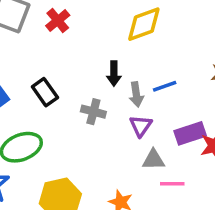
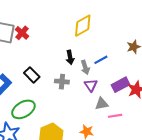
red cross: (58, 21) -> (22, 33), moved

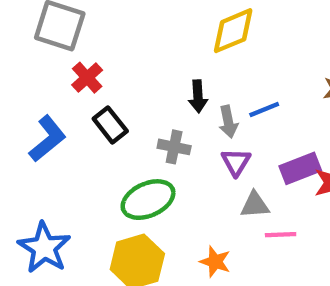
red cross: (22, 33) -> (87, 78), moved
green ellipse: (23, 109) -> (148, 200), moved

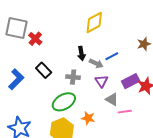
red cross: (87, 78) -> (35, 39), moved
gray arrow: (228, 122) -> (96, 63), turned -48
gray triangle: (255, 205) -> (112, 99), turned 40
orange star: (215, 262) -> (88, 118), moved

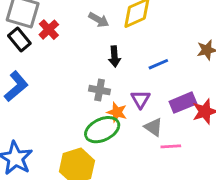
gray arrow: (96, 63) -> (99, 20), moved
black rectangle: (44, 70) -> (19, 40), moved
green ellipse: (64, 102) -> (102, 130), moved
orange star: (88, 118) -> (117, 112), moved

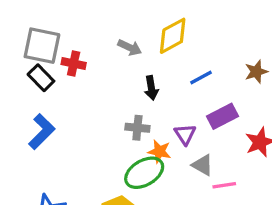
red cross: (49, 30) -> (74, 63), turned -30
blue line: (158, 64) -> (201, 77), moved
purple rectangle: (183, 103) -> (223, 116), moved

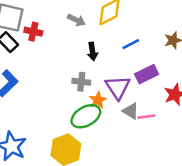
purple triangle: (185, 134) -> (118, 87), size x1.5
orange star: (159, 151) -> (98, 100), turned 30
pink line: (224, 185) -> (146, 117), moved

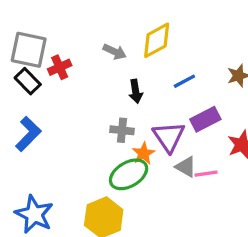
red cross: (33, 32) -> (60, 67), turned -36

